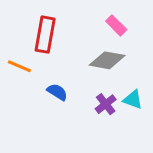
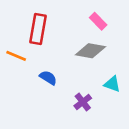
purple cross: (106, 104) -> (83, 102), moved

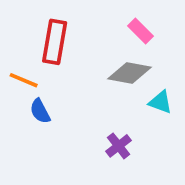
blue semicircle: (48, 78) -> (40, 111), moved, turned -150
cyan triangle: (112, 84) -> (160, 102), moved

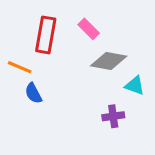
pink rectangle: (140, 31) -> (89, 29), moved
purple cross: (119, 146) -> (113, 116), moved, turned 30

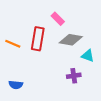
red rectangle: (46, 35) -> (38, 39), moved
blue semicircle: (33, 93) -> (16, 85), moved, turned -56

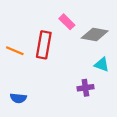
gray diamond: (71, 40) -> (95, 34), moved

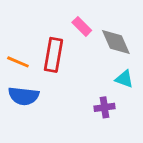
gray diamond: (95, 34) -> (116, 42), turned 56
blue semicircle: (18, 98) -> (24, 96), moved, size x1.5

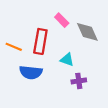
cyan triangle: (124, 79) -> (67, 60), moved
blue semicircle: (24, 96) -> (31, 72), moved

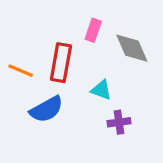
pink rectangle: (62, 20) -> (93, 30), turned 64
blue semicircle: (31, 72) -> (46, 109), turned -35

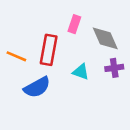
purple cross: (119, 122) -> (114, 68), moved

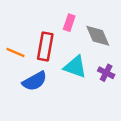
purple cross: (114, 68) -> (106, 73), moved, turned 35
cyan triangle: (81, 72) -> (75, 67), size x1.5

